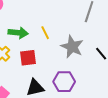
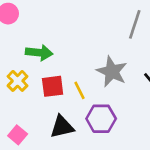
yellow line: (45, 33) -> (80, 90), moved

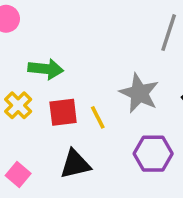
purple hexagon: (101, 119) -> (153, 154), moved

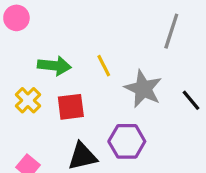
yellow line: (98, 117) -> (104, 66), moved
purple hexagon: (153, 154) -> (127, 141), moved

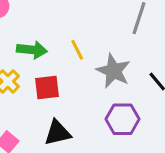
purple hexagon: (127, 141) -> (122, 119), moved

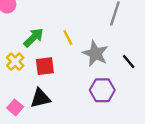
green arrow: (32, 50) -> (33, 38), turned -50
black triangle: (58, 133) -> (40, 98), moved

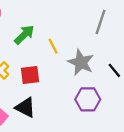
green arrow: (33, 38) -> (24, 35), moved
black triangle: (40, 98) -> (25, 107), turned 40

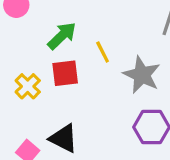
red square: (30, 75) -> (65, 73), moved

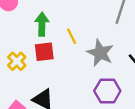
green arrow: (62, 36) -> (42, 24), turned -45

